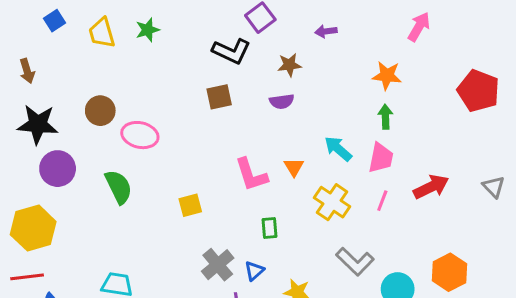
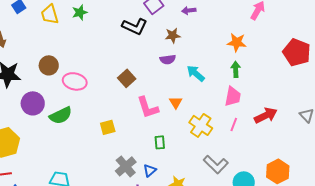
purple arrow: (326, 31) -> (189, 10), moved
brown square: (219, 97) -> (127, 78), moved, turned -30
cyan arrow: (338, 149) -> (196, 73), moved
purple circle: (58, 169) -> (33, 103), moved
green semicircle: (119, 187) -> (61, 115), turned 90

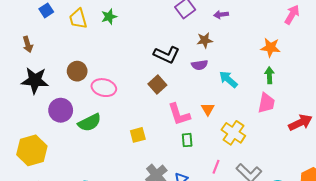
black L-shape: (135, 26) -> (167, 55), moved
pink line: (234, 124) -> (216, 167), moved
green rectangle: (160, 142) -> (187, 140), moved

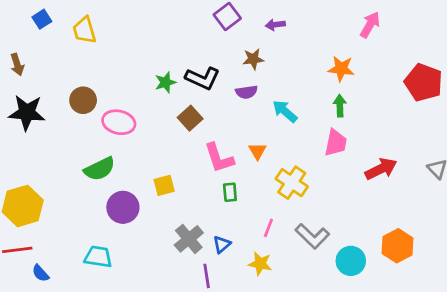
green star: (109, 17) -> (165, 82), moved
purple circle: (61, 110) -> (123, 207), moved

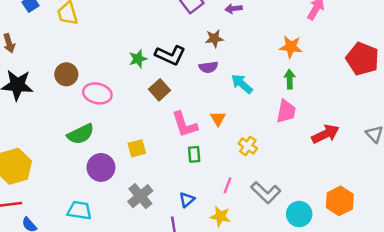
yellow cross: (292, 183) -> (248, 146), size x0.7
gray cross: (189, 239) -> (140, 196), moved

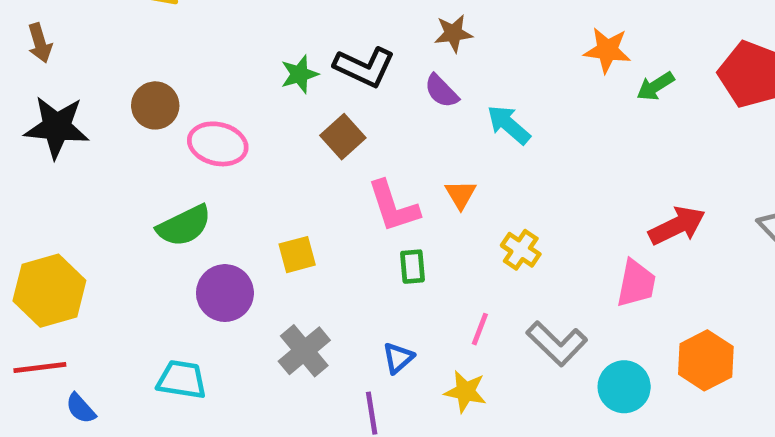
purple semicircle: (208, 67) -> (441, 91), turned 54
green arrow: (290, 79) -> (655, 86), moved, turned -120
pink trapezoid: (286, 111) -> (636, 283), moved

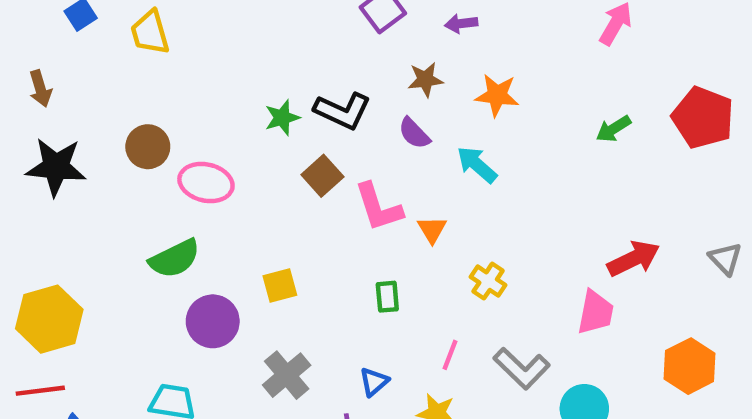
orange star: (607, 50) -> (497, 95), moved
pink L-shape: (393, 206) -> (378, 207), moved
orange hexagon: (706, 360) -> (690, 366), moved

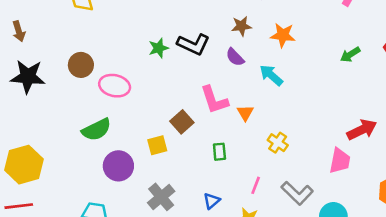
brown square: (322, 176) -> (182, 122), moved

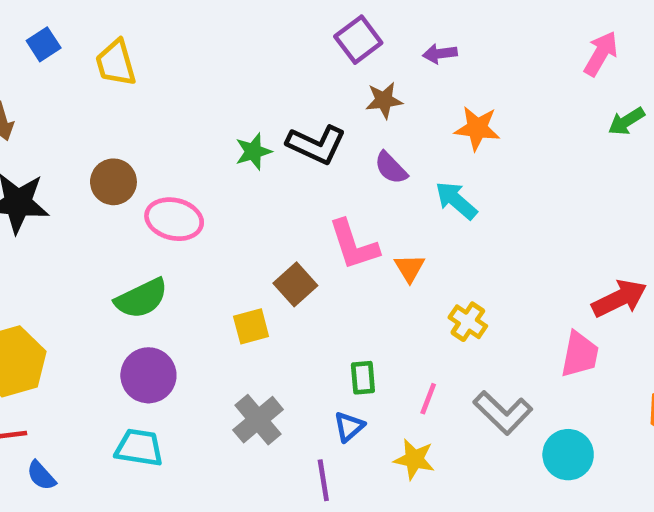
brown star: (241, 26) -> (384, 100), moved
green arrow: (350, 55) -> (626, 121), moved
green rectangle: (219, 152) -> (363, 378), moved
purple circle: (118, 166) -> (148, 375), moved

